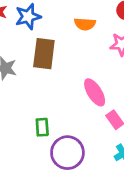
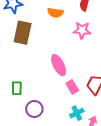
purple circle: (67, 153) -> (34, 109), size x0.7

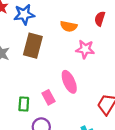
pink star: (82, 30) -> (85, 49), moved
pink rectangle: (72, 87) -> (48, 97), moved

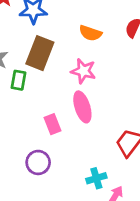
pink star: (85, 49) -> (83, 71), moved
green rectangle: (24, 104) -> (19, 80), moved

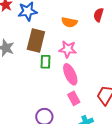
green rectangle: (19, 80) -> (46, 62), moved
pink rectangle: (52, 124) -> (74, 98), moved

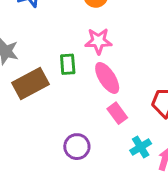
brown rectangle: (36, 41) -> (30, 84), moved, turned 55

